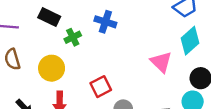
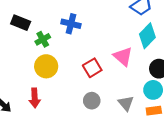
yellow circle: (52, 68) -> (46, 66), moved
red square: (101, 87) -> (92, 68), moved

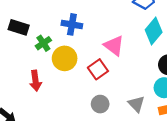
pink triangle: (123, 56) -> (114, 46), moved
yellow circle: (46, 66) -> (65, 58), moved
red arrow: (35, 98) -> (35, 81), moved

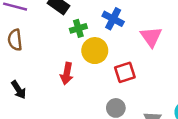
pink triangle: (114, 46) -> (151, 37), moved
red arrow: (35, 81) -> (67, 74), moved

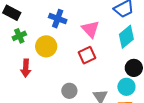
green cross: (78, 28) -> (19, 36), moved
red square: (125, 72) -> (87, 55), moved

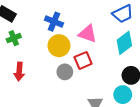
pink triangle: (90, 29) -> (88, 34), turned -30
yellow circle: (46, 46) -> (59, 46), moved
gray circle: (69, 91) -> (65, 72), moved

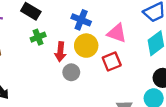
red arrow: (19, 72) -> (60, 52), moved
gray circle: (65, 72) -> (71, 72), moved

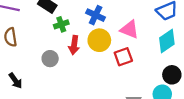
green cross: (38, 37) -> (61, 24), moved
gray circle: (71, 72) -> (50, 59), moved

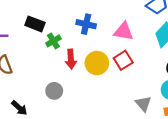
yellow circle: (99, 40) -> (97, 63), moved
gray circle: (50, 59) -> (54, 91), moved

